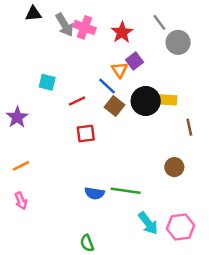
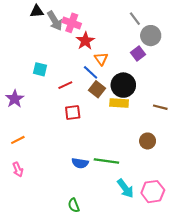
black triangle: (33, 14) -> (37, 11), moved
red star: (122, 32) -> (85, 41), moved
purple square: (134, 61) -> (138, 53), moved
yellow rectangle: (166, 100) -> (119, 103), moved
brown line: (189, 127) -> (160, 107), turned -64

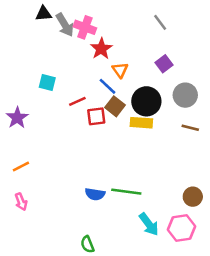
gray circle: (151, 36) -> (185, 95), moved
red square: (73, 113) -> (96, 116), moved
brown circle: (148, 141) -> (193, 197), moved

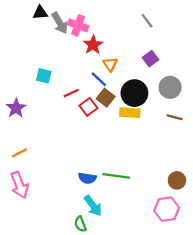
red square: (96, 116) -> (88, 107), turned -30
pink arrow: (21, 202) -> (20, 185), size x1.6
cyan arrow: (149, 224) -> (93, 206), moved

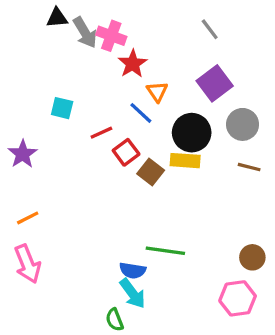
purple square: (151, 59) -> (215, 83), size x1.5
brown square: (106, 98) -> (151, 172), moved
blue semicircle: (87, 178) -> (133, 270), moved

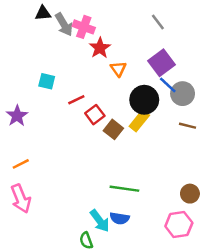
blue line: (141, 113) -> (168, 85), moved
yellow rectangle: (185, 161) -> (139, 121), turned -55
blue semicircle: (133, 270) -> (120, 218), moved

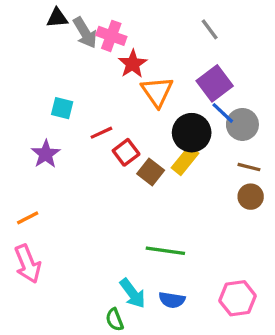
orange triangle: (118, 69) -> (157, 92), size x1.5
purple star: (17, 116) -> (46, 154), moved
brown circle: (190, 194) -> (251, 197), moved
blue semicircle: (120, 218) -> (172, 300), moved

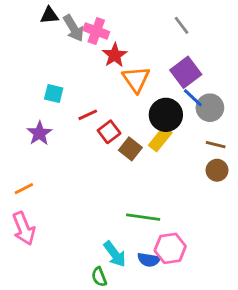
pink hexagon: (238, 298) -> (170, 248), moved

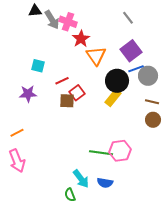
blue line: (193, 98) -> (136, 69), turned -63
purple star: (39, 133) -> (28, 94), turned 30
brown square: (130, 149) -> (67, 101), moved, turned -35
pink hexagon: (170, 248) -> (120, 151), moved

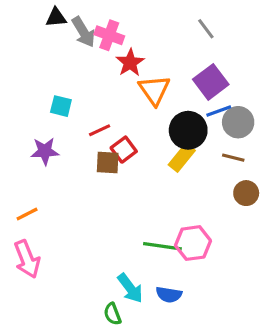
brown line: (152, 102) -> (233, 158), moved

